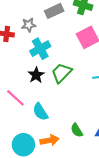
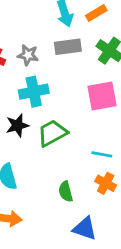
green semicircle: (77, 130) -> (66, 192), moved

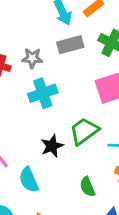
black star: (17, 125) -> (52, 146), moved
green trapezoid: (52, 133) -> (84, 131), moved

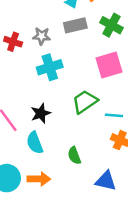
black star: (52, 146) -> (41, 113), moved
green semicircle: (87, 187) -> (74, 155), moved

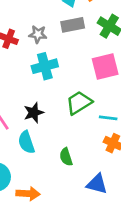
orange arrow: (39, 179) -> (28, 194), moved

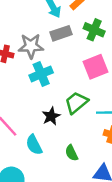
gray star: (38, 34) -> (31, 46), size x1.5
black star: (34, 113) -> (51, 116), moved

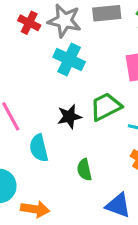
cyan cross: (41, 74) -> (69, 59), turned 35

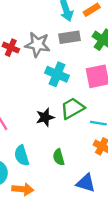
cyan cross: (69, 59) -> (57, 74), moved
cyan semicircle: (39, 148) -> (22, 155), moved

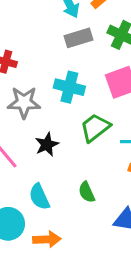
gray star: (37, 45) -> (24, 102), moved
black star: (45, 117) -> (47, 144), moved

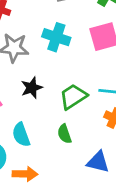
green trapezoid: (95, 128) -> (73, 97), moved

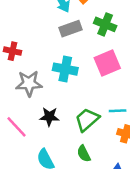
black star: (32, 88) -> (49, 117), turned 30

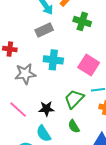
gray rectangle: (71, 29) -> (44, 30), moved
pink square: (107, 63) -> (89, 65), moved, turned -30
black star: (49, 117) -> (46, 109), moved

